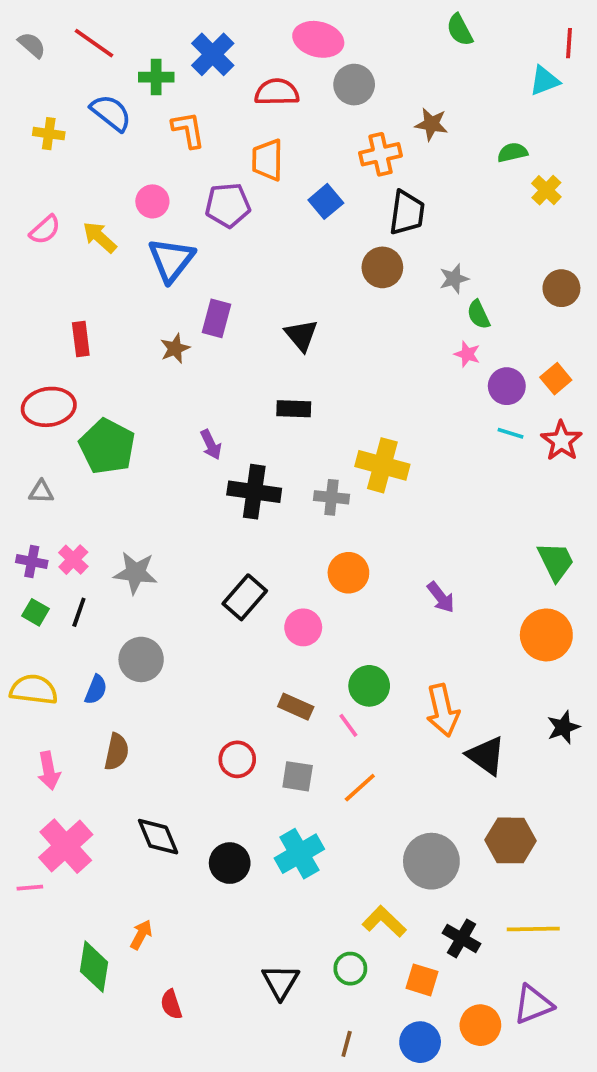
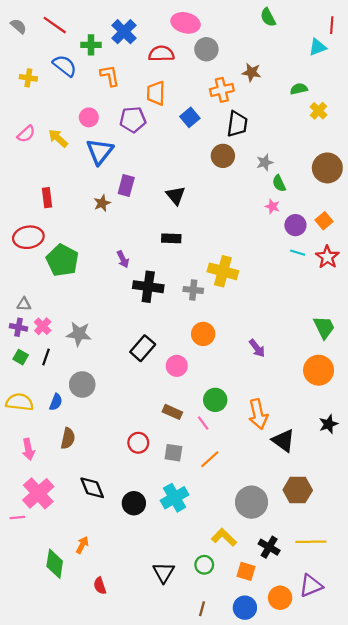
brown circle: (561, 288) -> (327, 168), size x1.4
gray triangle: (41, 492) -> (24, 304), moved

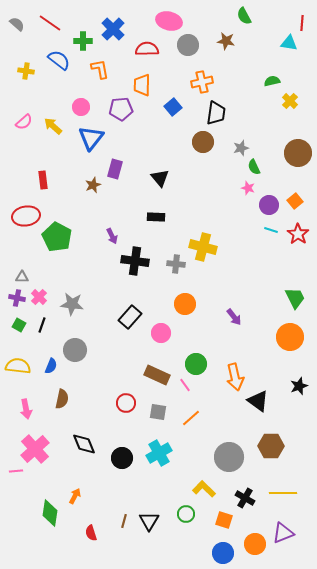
cyan triangle: (317, 47) -> (289, 43), turned 30
brown star: (251, 72) -> (226, 41), moved
brown rectangle: (172, 412) -> (157, 375), size x1.4
brown line: (202, 609) -> (124, 521), moved

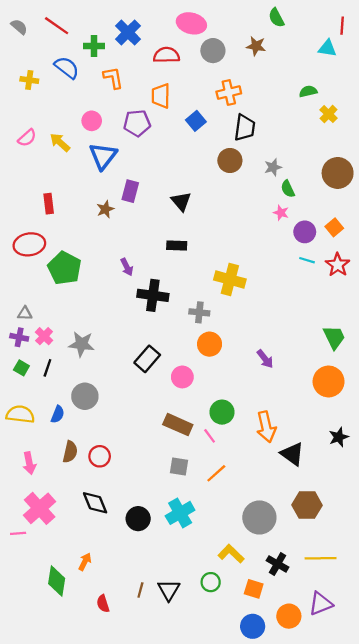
gray cross: (176, 264) -> (199, 312), moved
red circle: (126, 403) -> (100, 456), moved

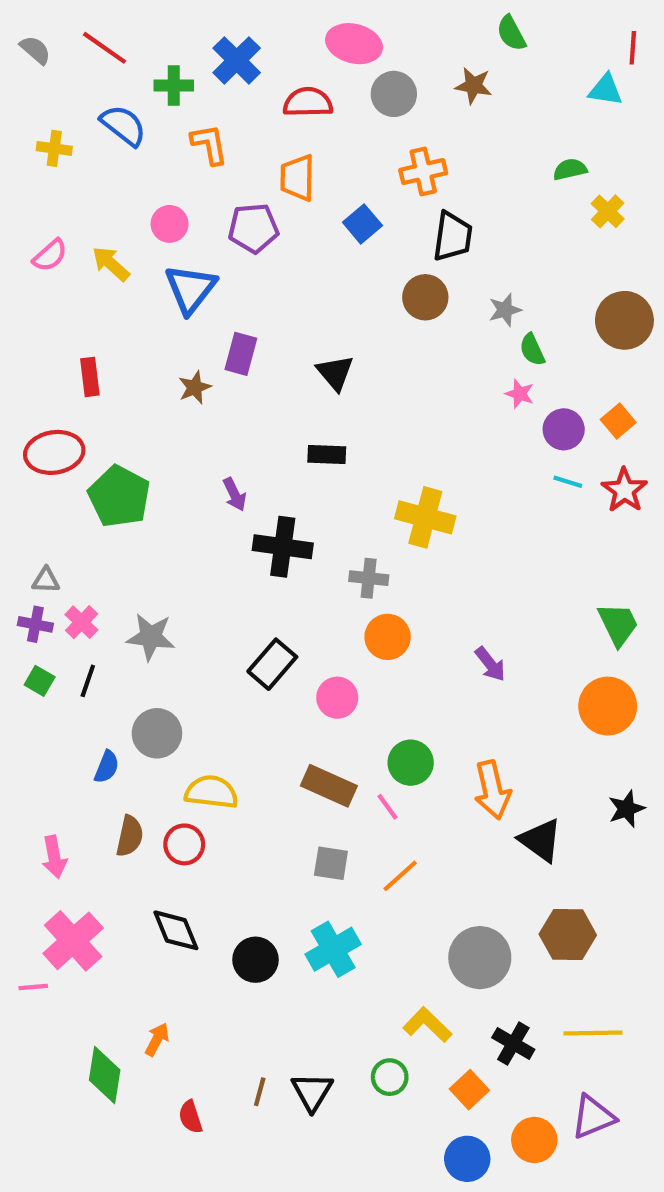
yellow semicircle: (20, 414) -> (211, 792), moved
orange square: (254, 589) -> (469, 1090), turned 30

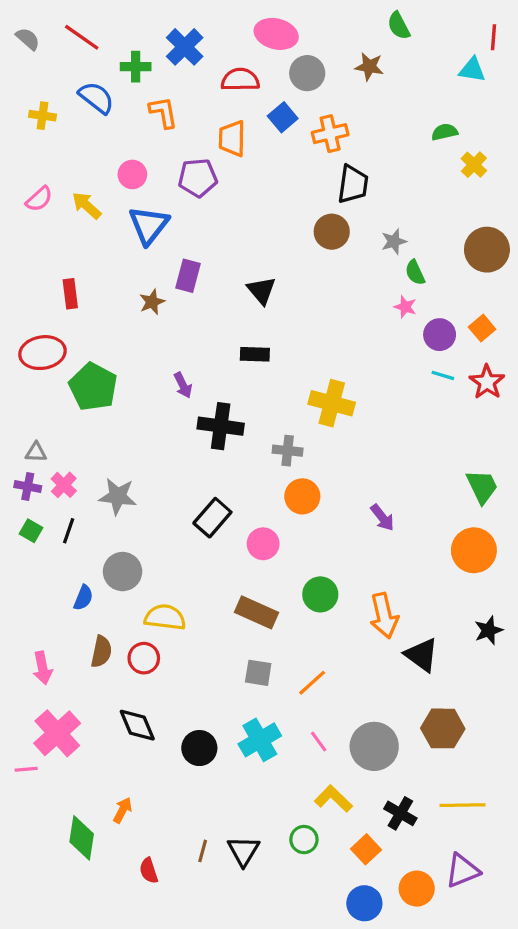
blue square: (362, 224) -> (283, 117), moved
pink line: (388, 807) -> (319, 741), moved

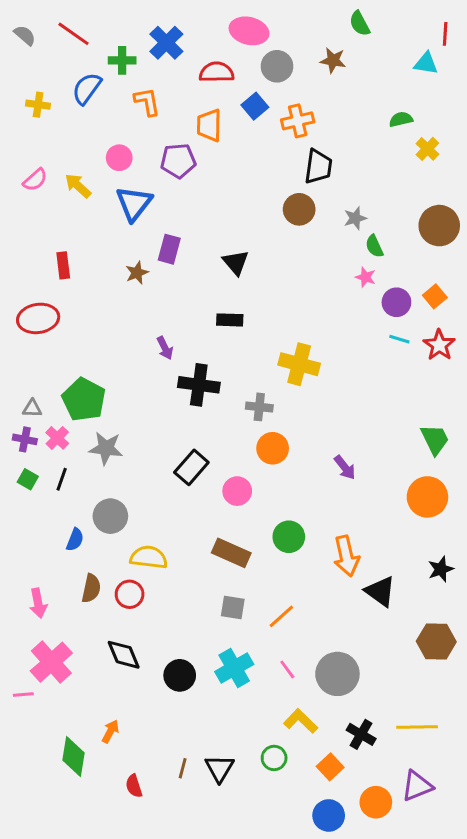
blue semicircle: (96, 98) -> (87, 88), turned -92
green pentagon: (93, 387) -> (84, 400), moved
brown hexagon: (443, 728) -> (436, 641), moved

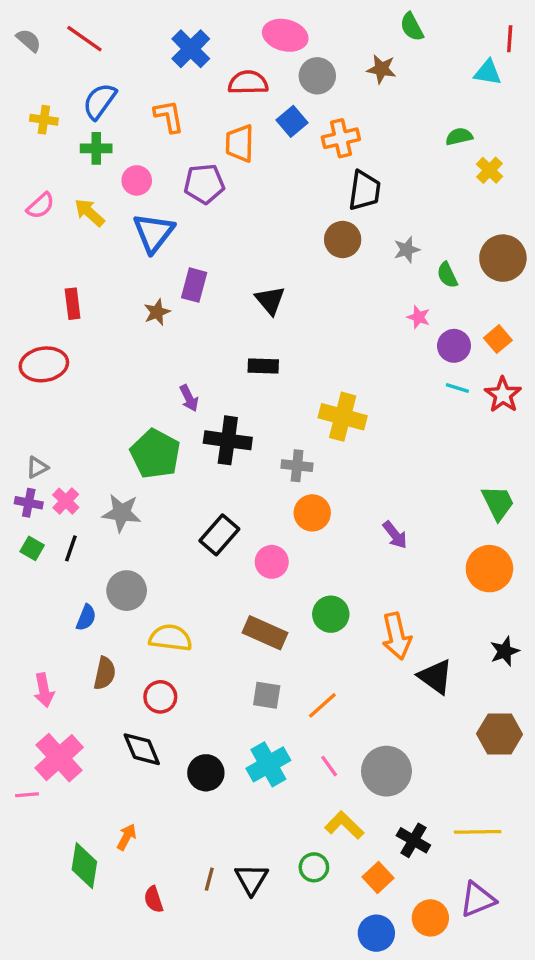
green cross: (122, 60) -> (96, 148), moved
green semicircle: (374, 246) -> (447, 275), moved
green pentagon: (84, 400) -> (155, 454), moved
gray triangle: (32, 408) -> (37, 467), turned -30
red circle: (130, 594) -> (160, 697), moved

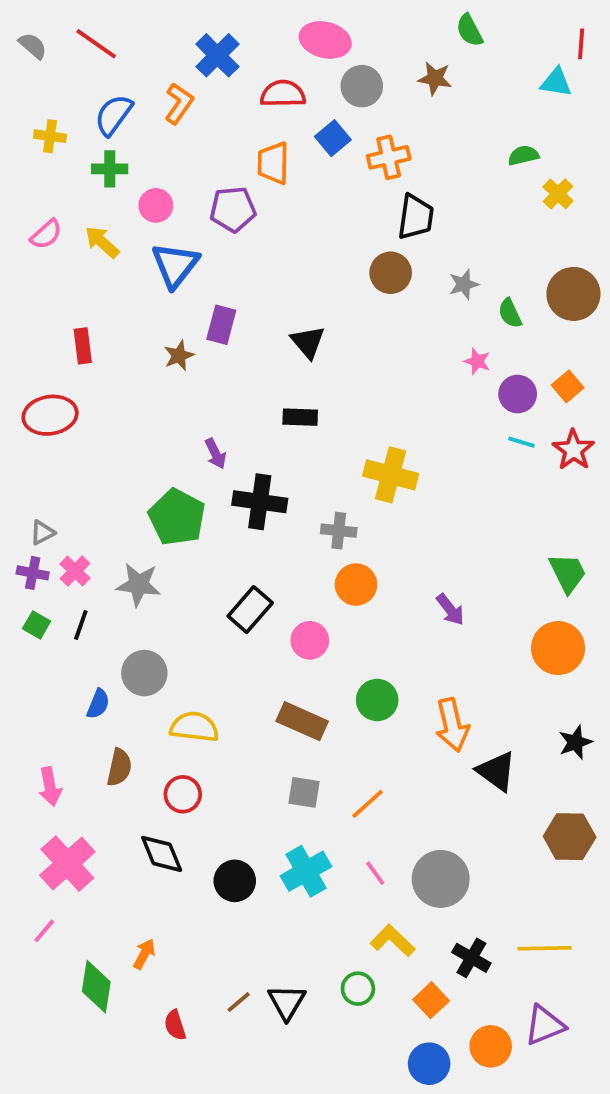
orange L-shape: (169, 116) -> (179, 103), moved, turned 45
pink line: (27, 795) -> (44, 931), moved, turned -45
brown line: (209, 879) -> (239, 1002), turned 35

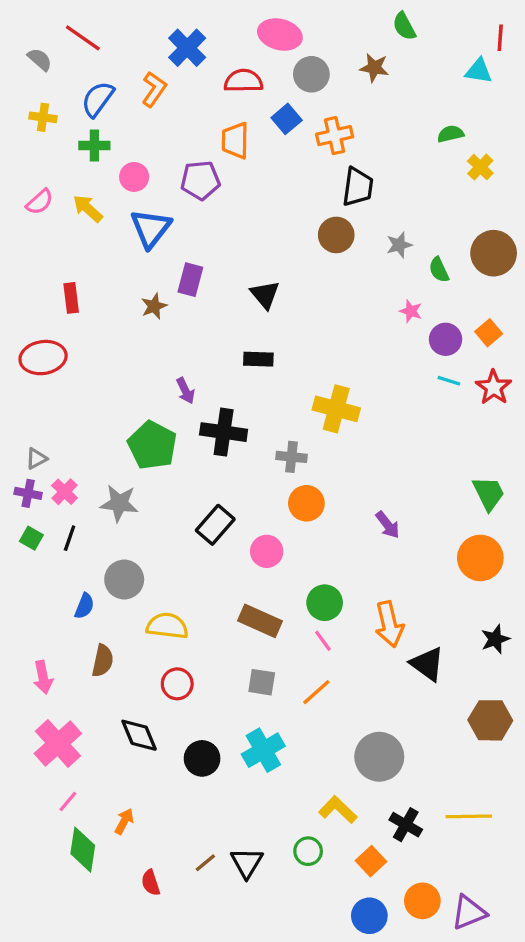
gray semicircle: (33, 46) -> (40, 59), moved
red circle: (183, 794) -> (177, 684), moved
pink line: (375, 873) -> (323, 641), moved
pink line: (44, 931) -> (68, 801), moved
purple triangle: (545, 1025) -> (469, 912), moved

